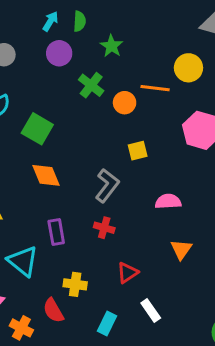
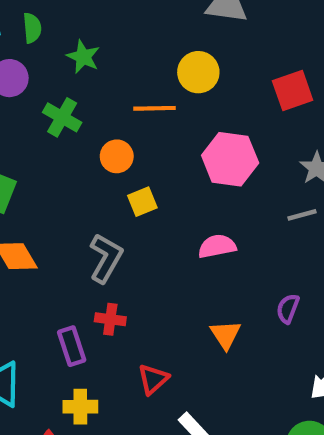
orange circle: (125, 103) -> (117, 156), moved
pink semicircle: (168, 201) -> (217, 246), moved
purple rectangle: (56, 232) -> (72, 346), moved

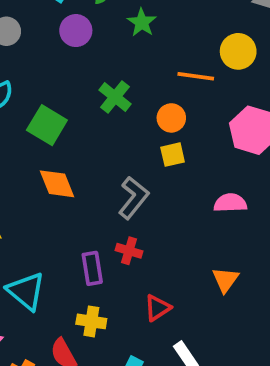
green cross: (62, 117) -> (115, 97), moved
orange circle: (117, 156) -> (171, 118), moved

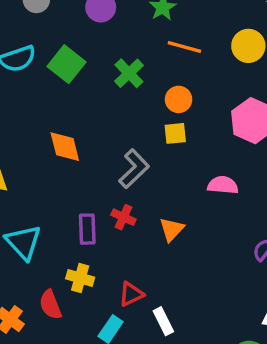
orange line: (196, 76) -> (184, 47), moved
green square: (47, 125) -> (67, 64), moved
orange triangle: (225, 280) -> (172, 229), moved
red triangle: (157, 308) -> (131, 294), moved

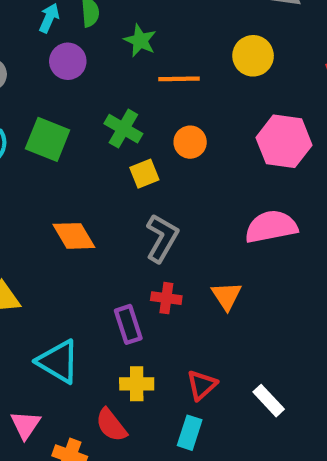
yellow square: (175, 133) -> (144, 174), moved
pink semicircle: (223, 185) -> (271, 227), size x1.4
white rectangle: (163, 321) -> (269, 401), moved

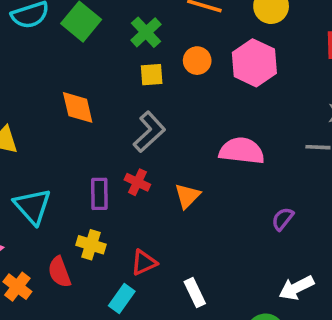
pink hexagon: (284, 141) -> (254, 63), moved

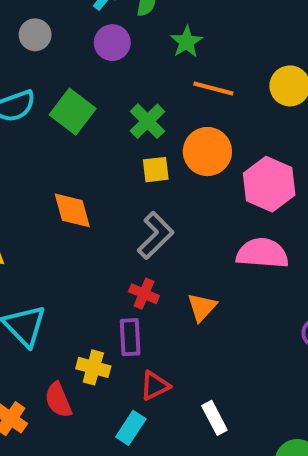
orange circle: (197, 61) -> (207, 152), size x1.5
pink hexagon: (254, 63) -> (269, 184), moved
purple rectangle: (99, 194) -> (130, 337), moved

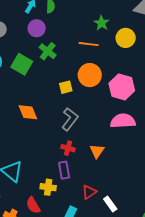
green star: (186, 42) -> (102, 23), moved
green cross: (147, 121) -> (48, 51), moved
red triangle: (155, 386) -> (89, 192), moved

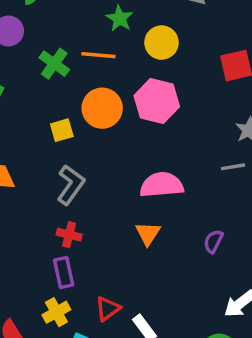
green cross: (48, 51) -> (54, 64), moved
pink hexagon: (122, 87) -> (157, 101), moved
orange triangle: (97, 151) -> (148, 233), moved
yellow cross: (48, 187) -> (56, 312), moved, turned -35

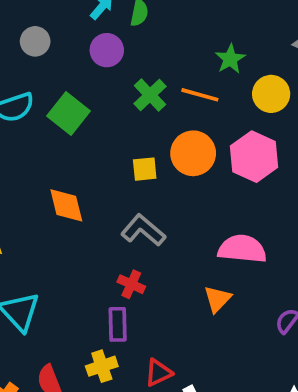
gray L-shape: (71, 185) -> (143, 230), turned -96

